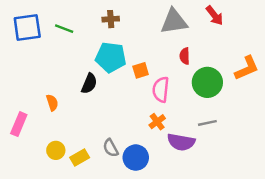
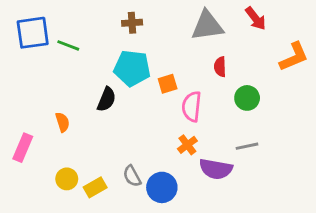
green line: (64, 29) -> (68, 45), moved
orange L-shape: (247, 68) -> (294, 57), moved
green circle: (207, 82) -> (247, 98), size x0.7

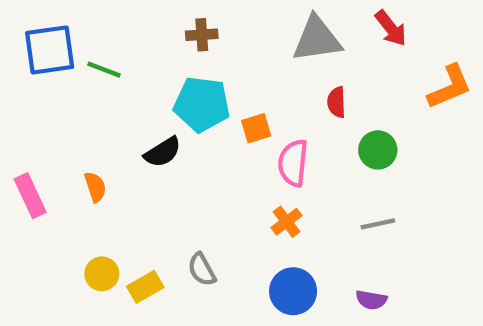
black semicircle: (106, 99) -> (163, 152), turned 35
pink rectangle: (23, 148) -> (30, 196), moved, turned -48
purple semicircle: (216, 169) -> (371, 300), moved, size x0.6
blue circle: (162, 187) -> (293, 291), moved

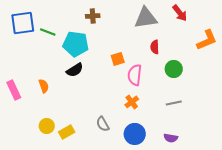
cyan pentagon: (202, 104) -> (76, 44), moved
gray semicircle: (202, 269) -> (103, 124), moved

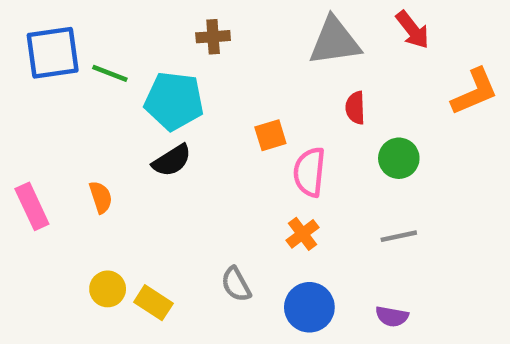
yellow rectangle: (67, 132) -> (153, 303), turned 63

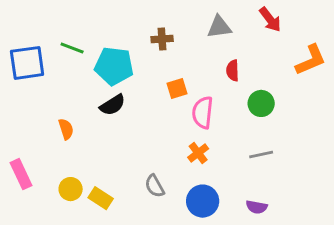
brown cross: (213, 37) -> (162, 39), moved
gray triangle: (335, 41) -> (219, 27), size x0.7
blue square: (53, 53) -> (27, 63), moved
pink rectangle: (32, 206) -> (21, 174), moved

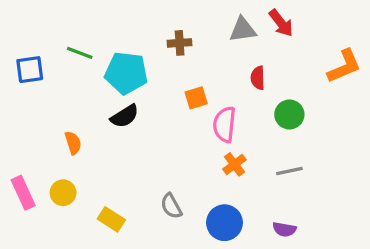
red arrow: (270, 19) -> (281, 23), moved
blue square: (27, 63) -> (30, 70), size x0.7
orange cross: (198, 153) -> (234, 164), moved
yellow circle: (71, 189) -> (63, 193), moved

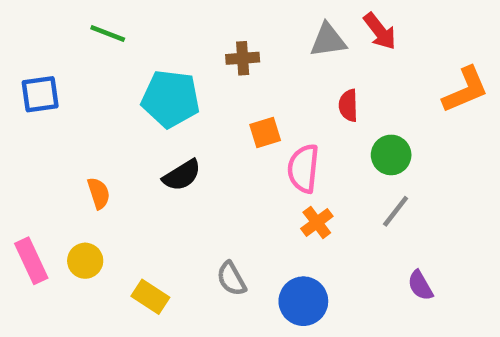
green line: (80, 53) -> (108, 34), moved
black semicircle: (125, 116) -> (182, 175), moved
gray line: (289, 171) -> (396, 211), moved, turned -40
purple semicircle: (284, 229) -> (420, 285), moved, turned 50

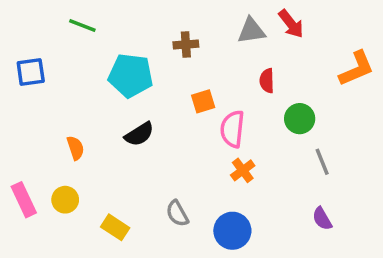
gray line: (396, 211) -> (322, 162), moved, turned -60

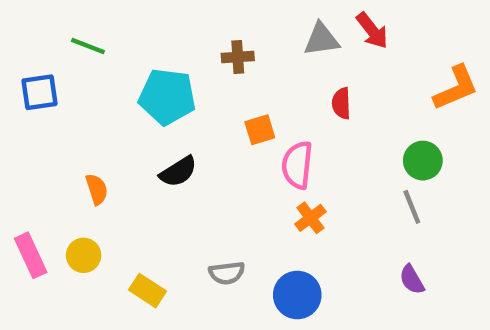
green line: (82, 26) -> (88, 46), moved
green circle: (300, 119) -> (423, 161), moved
gray semicircle: (177, 213) -> (227, 273), turned -68

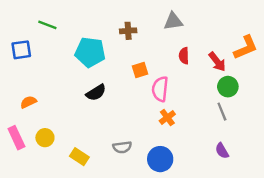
red arrow: (372, 31) -> (217, 62), moved
orange semicircle: (97, 189) -> (28, 102), moved, turned -98

